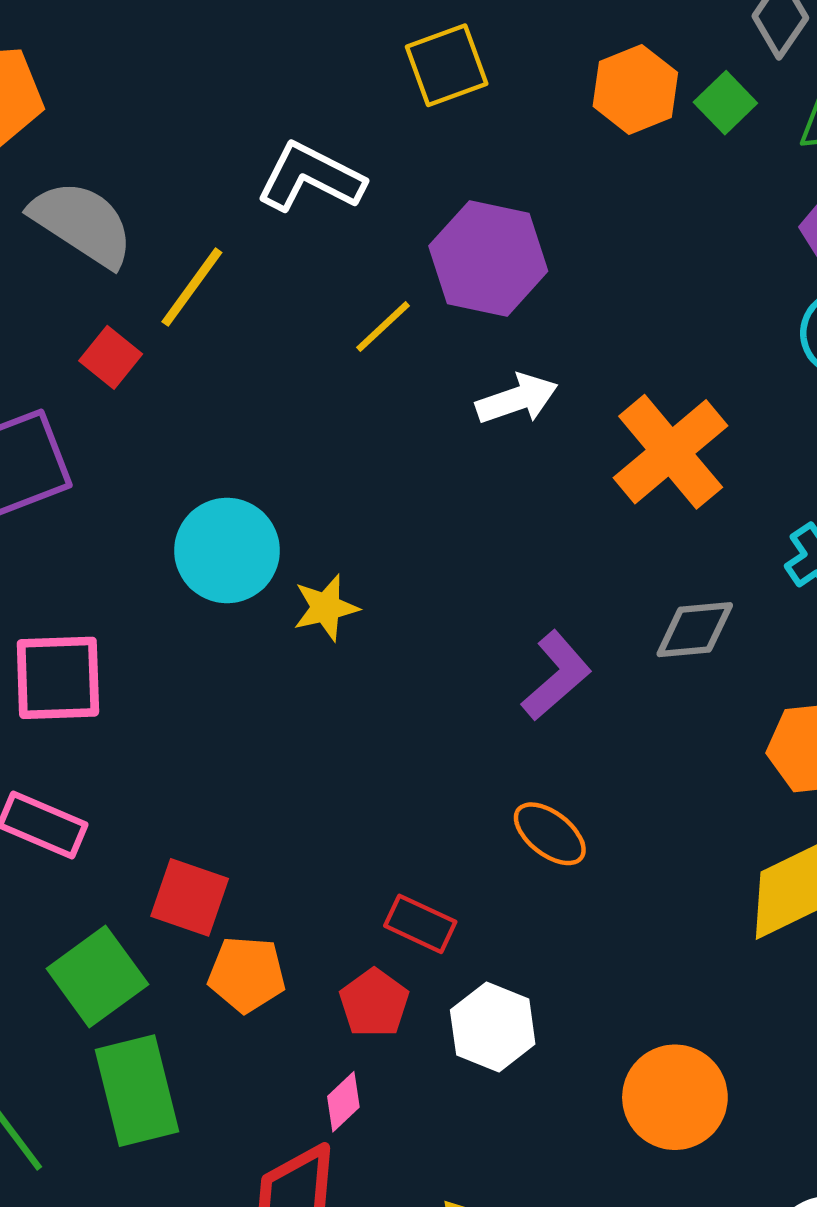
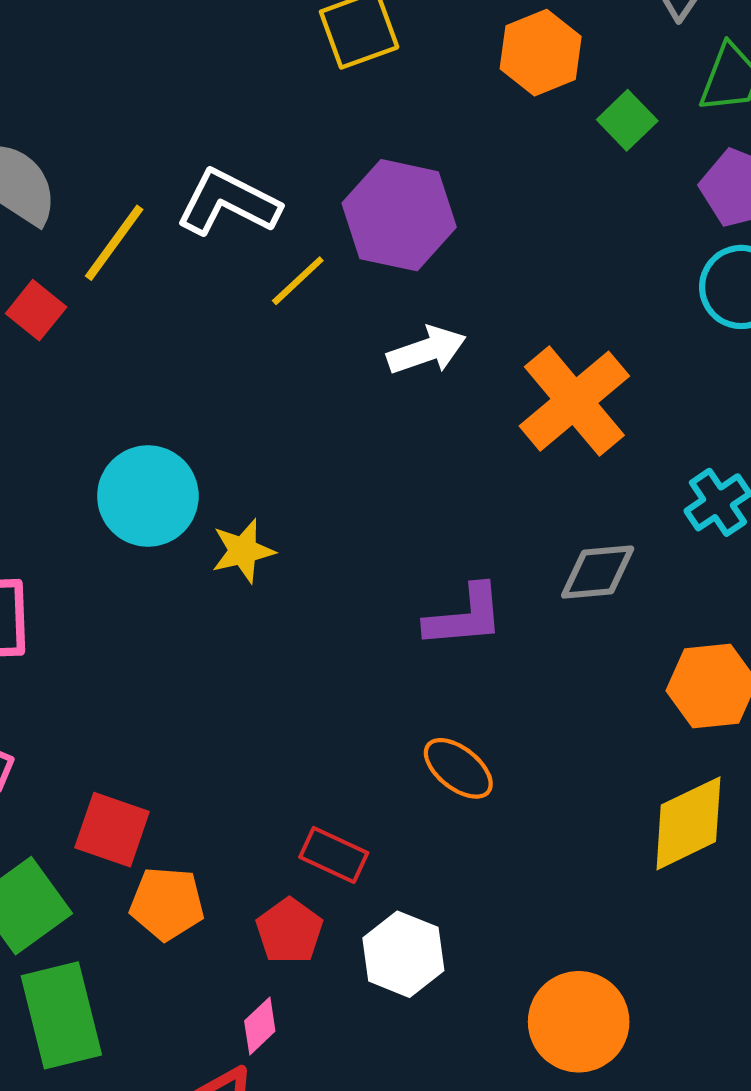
green square: (725, 103) -> (627, 120), moved
white L-shape: (310, 177) -> (228, 203), moved
purple L-shape: (556, 676) -> (465, 616), turned 36

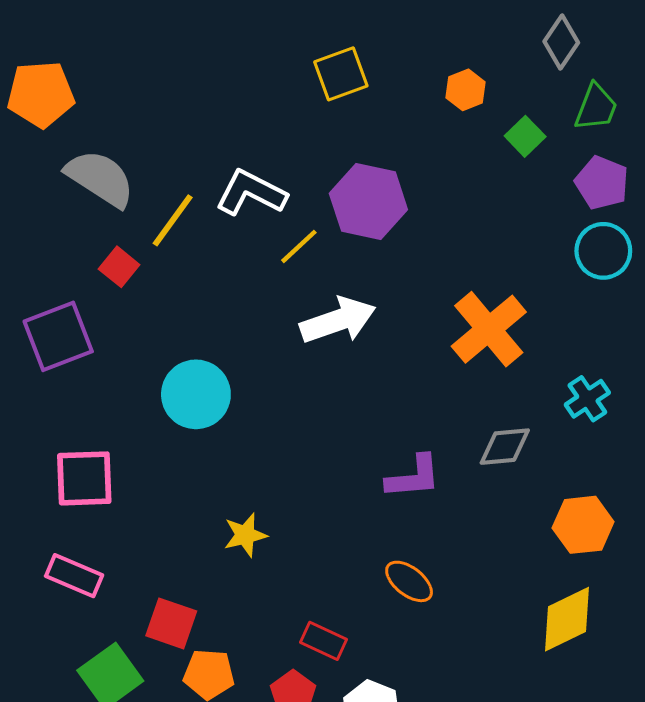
orange hexagon: (541, 53) -> (466, 90), size x0.7
white arrow: (427, 350) -> (338, 320), moved, size x1.4
yellow star: (243, 551) -> (245, 535), moved

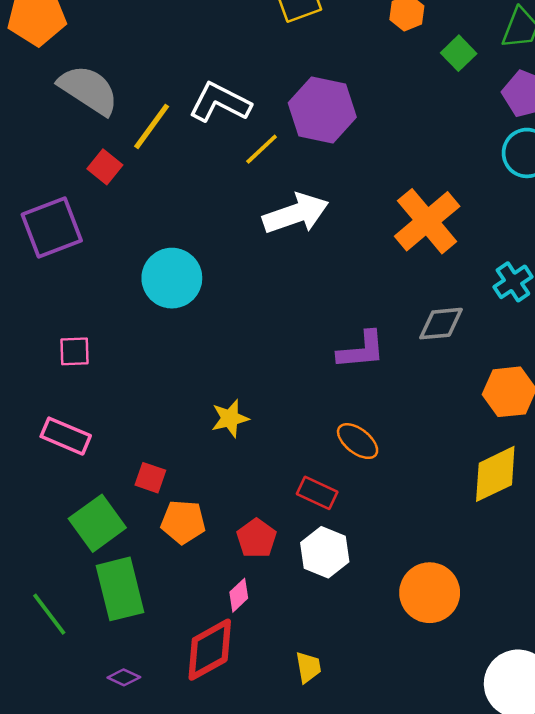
pink square: (84, 478) -> (75, 351), size x0.6
yellow star: (245, 535) -> (230, 418), moved
red square: (171, 623) -> (150, 478), size x0.7
red rectangle: (323, 641) -> (317, 493), moved

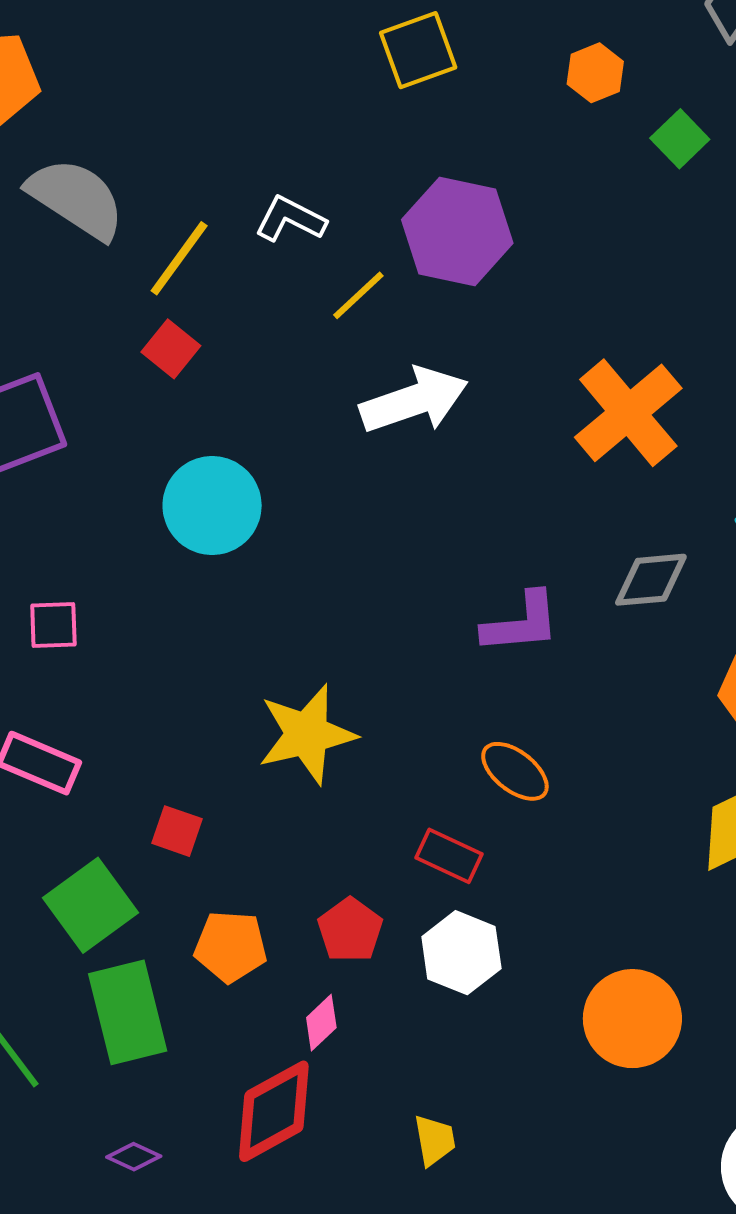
white L-shape: (220, 102) -> (290, 219), size x0.7
red square: (105, 167) -> (171, 349), moved
yellow star: (230, 418) -> (307, 734), size x1.6
orange pentagon: (183, 522) -> (231, 946), moved

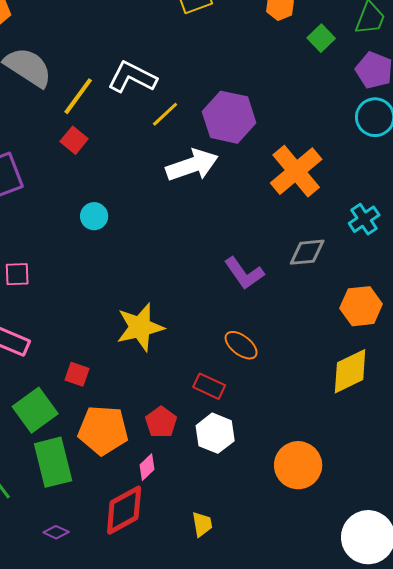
white L-shape: (290, 219) -> (132, 77), size x1.4
purple hexagon: (457, 231) -> (229, 117), moved
cyan circle: (212, 506) -> (94, 216), size x0.6
purple L-shape: (521, 623) -> (244, 273), turned 60
orange pentagon: (231, 946) -> (103, 430), size x1.4

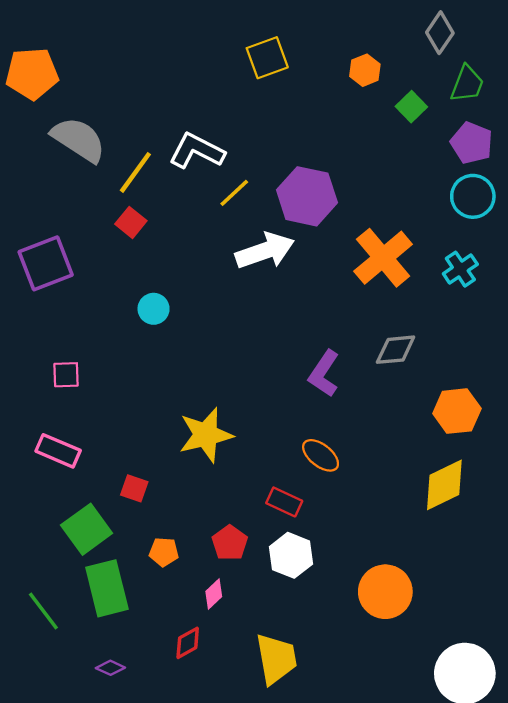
cyan cross: (364, 219) -> (460, 269), moved
purple L-shape: (244, 273) -> (324, 374), turned 69
orange pentagon: (103, 430) -> (164, 552), size x0.5
red diamond: (124, 510) -> (188, 643), size x0.6
yellow trapezoid: (202, 524) -> (276, 659), size x1.8

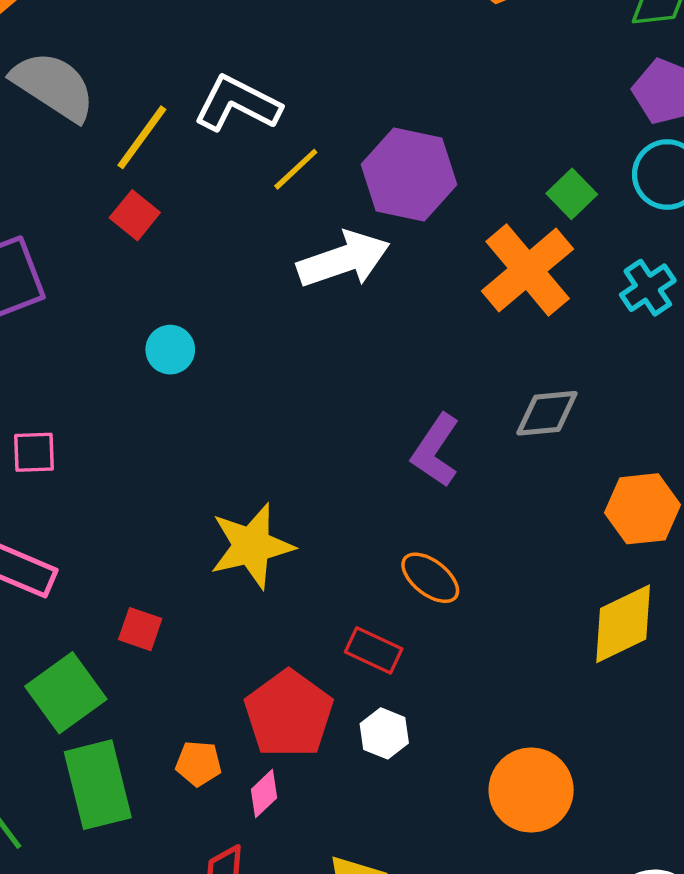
green square: (411, 107) -> (572, 194), moved
red pentagon: (230, 543) -> (289, 714), size x1.6
orange pentagon: (164, 552) -> (199, 763), moved
white hexagon: (291, 555) -> (384, 733), size x0.7

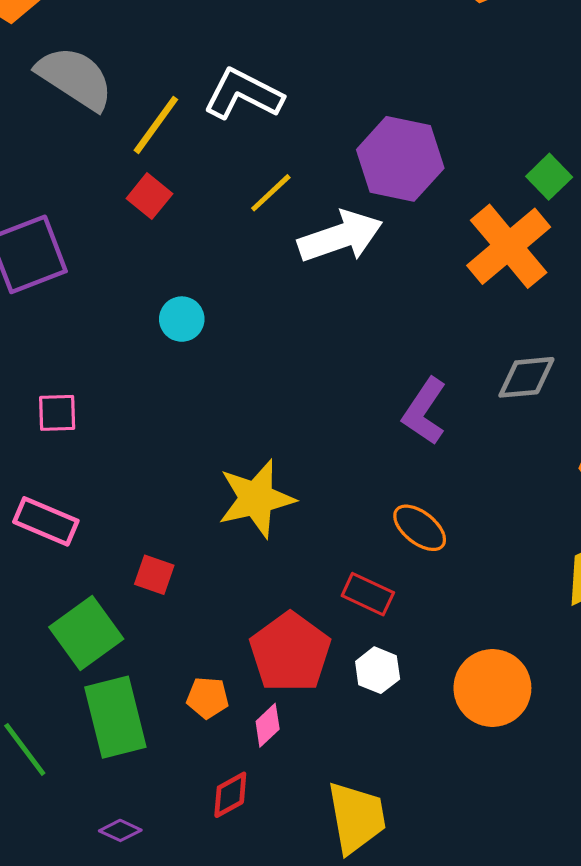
yellow line: (296, 169) -> (271, 193), moved
orange circle: (531, 790) -> (492, 688), moved

